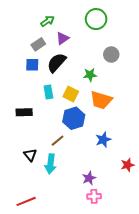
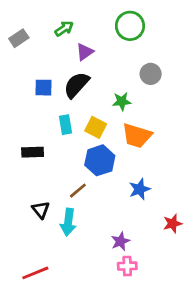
gray rectangle: (38, 44) -> (19, 38), moved

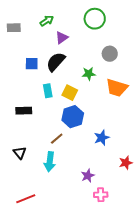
gray rectangle: (19, 38) -> (14, 28), turned 32
orange trapezoid: (137, 136) -> (117, 88), moved
black triangle: (41, 210) -> (20, 153), moved
pink cross: (127, 266) -> (101, 195), moved

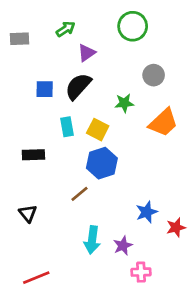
orange trapezoid: (117, 88) -> (163, 123), turned -60
blue star: (102, 138) -> (147, 212), moved
cyan arrow: (50, 162) -> (92, 240), moved

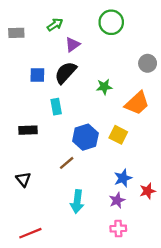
gray circle: (154, 75) -> (148, 63), moved
yellow square: (98, 130) -> (118, 135), moved
purple star: (123, 246) -> (117, 200), moved

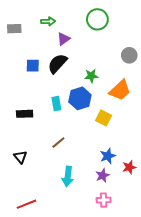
green arrow: (55, 25) -> (48, 21), turned 32
cyan rectangle: (56, 107) -> (56, 104), moved
blue hexagon: (85, 137) -> (80, 98), moved

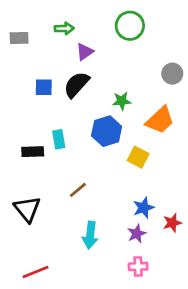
cyan rectangle: (56, 104) -> (59, 139), moved
black triangle: (20, 157) -> (27, 209), size x1.5

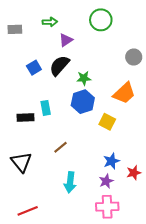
blue square: (44, 87) -> (34, 68), turned -32
green star: (122, 101) -> (84, 78), moved
pink cross: (138, 267) -> (107, 207), size x1.5

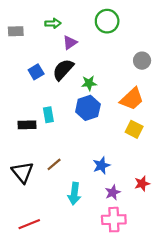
yellow square: (107, 122) -> (134, 129), moved
brown line: (60, 147) -> (54, 164), moved
blue star: (111, 161) -> (101, 165), moved

